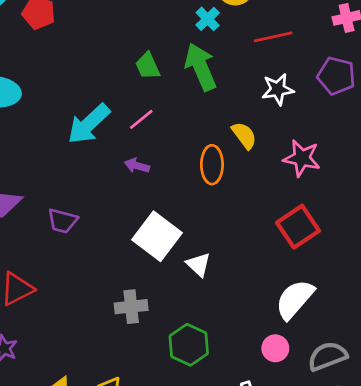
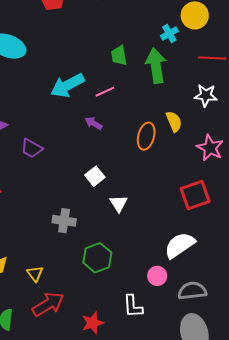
white square: (157, 236) -> (95, 176), size x0.6

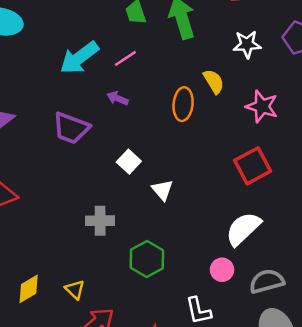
purple trapezoid: (32, 148) -> (71, 128), moved, size x1.4

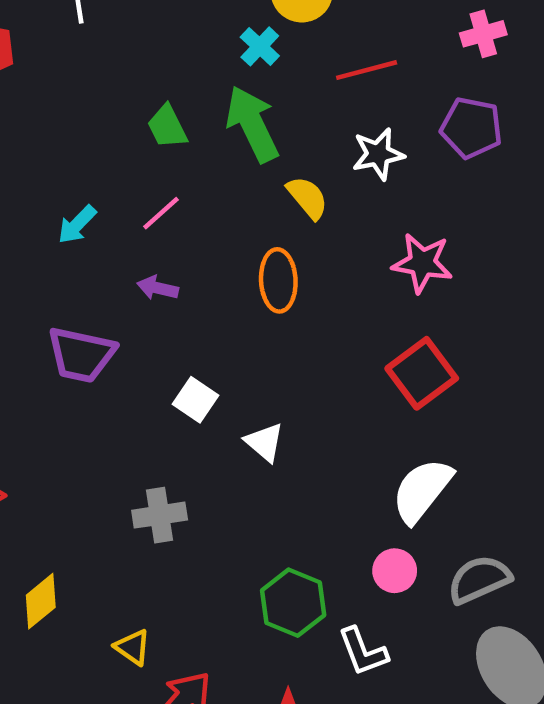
cyan arrow: (79, 58) -> (77, 225), size x0.6
yellow semicircle: (214, 81) -> (307, 198), moved
green hexagon: (147, 259) -> (293, 603), moved
yellow diamond: (29, 289) -> (41, 601), moved

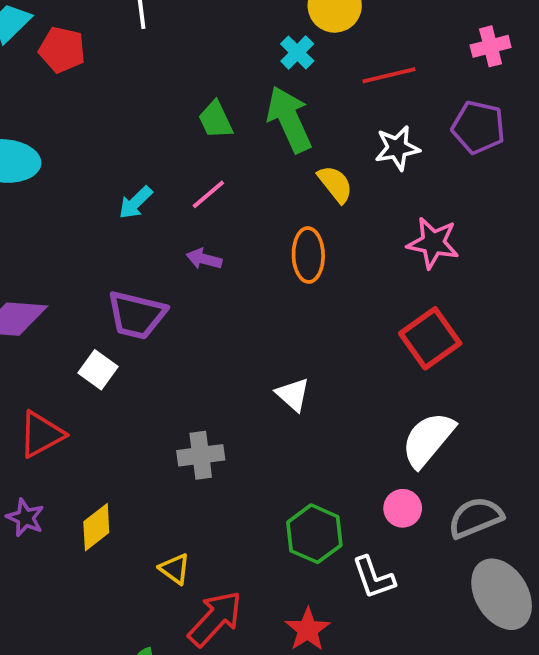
white square: (196, 400) -> (98, 370), moved

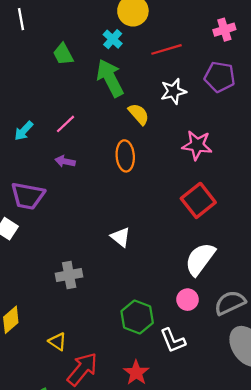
green trapezoid: (216, 120) -> (63, 54), moved

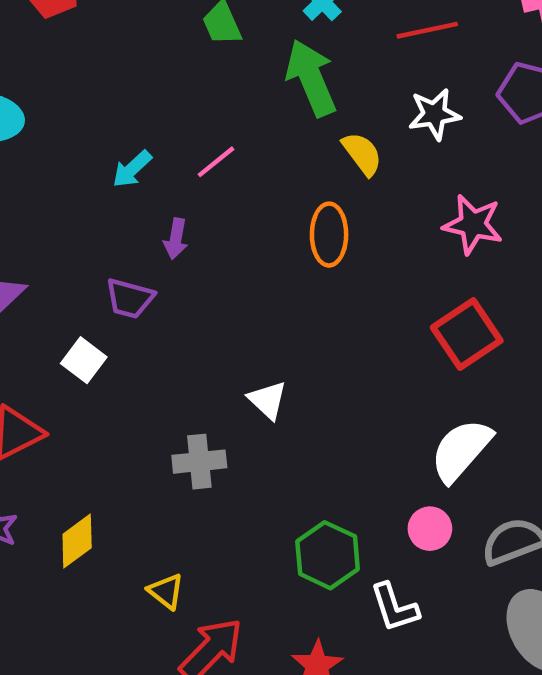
purple arrow: (65, 161) -> (176, 239), moved, turned -96
purple trapezoid: (28, 196) -> (130, 298), size x0.7
white triangle: (121, 237) -> (268, 400), moved

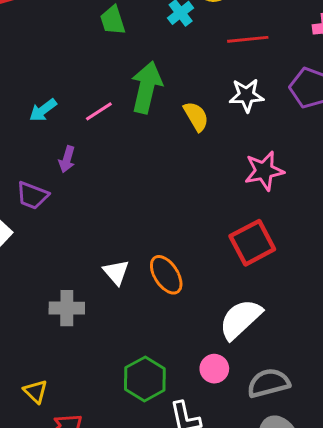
green arrow: (311, 78) -> (147, 87), moved, turned 30
pink star: (473, 224) -> (264, 171), turned -30
orange ellipse: (329, 235) -> (166, 275), moved, turned -39

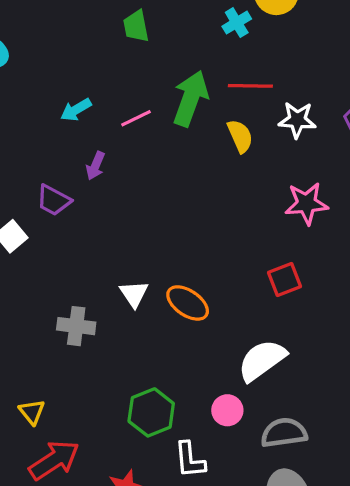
green trapezoid: (113, 20) -> (136, 26), moved
red line: (248, 39) -> (250, 86), moved
red square: (252, 243) -> (284, 279), size x0.7
orange ellipse: (166, 275) -> (188, 303), turned -30

